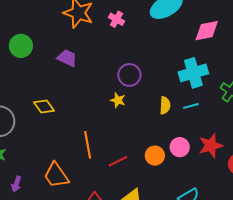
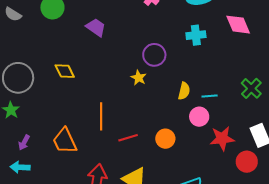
pink diamond: (207, 31) -> (238, 25), turned 68
cyan cross: (193, 73) -> (196, 35), moved, size x0.7
pink circle: (180, 147) -> (199, 117), moved

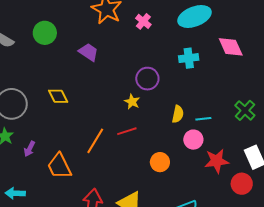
orange line: (101, 116) -> (95, 141), turned 32
red line: (128, 138) -> (127, 131), moved
purple arrow: (24, 143) -> (30, 149), moved

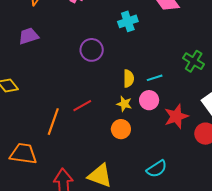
purple trapezoid: (89, 52) -> (29, 36), turned -40
yellow star: (132, 102) -> (124, 104), moved
orange trapezoid: (59, 166) -> (23, 154), turned 136

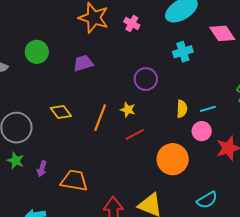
yellow star: (124, 104) -> (128, 110), moved
orange line: (53, 122) -> (100, 118), moved
orange circle: (121, 129) -> (173, 159), size x1.6

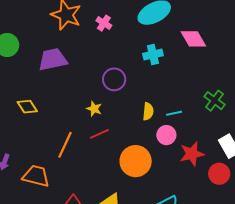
purple trapezoid: (83, 63) -> (53, 59), size x1.4
orange line: (100, 118) -> (65, 145), moved

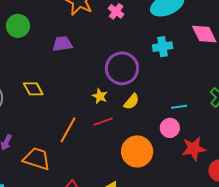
purple trapezoid: (53, 59) -> (62, 44), size x0.7
purple circle: (114, 79) -> (122, 68), size x1.4
yellow semicircle: (148, 111) -> (131, 102), moved, turned 30

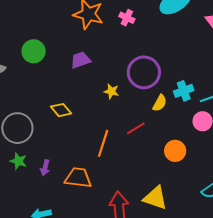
cyan cross: (163, 47) -> (184, 91), moved
yellow star: (100, 96) -> (111, 91), moved
orange circle: (137, 151) -> (175, 151), size x0.7

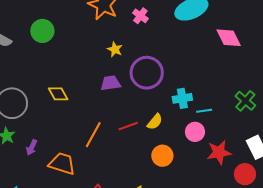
purple trapezoid: (80, 60) -> (110, 83), moved
yellow star: (111, 91) -> (115, 49), moved
yellow semicircle: (160, 103) -> (155, 122), moved

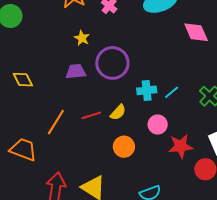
cyan line: (204, 111) -> (172, 92), moved, turned -35

